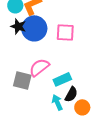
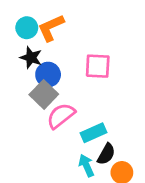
blue circle: (34, 28) -> (48, 75), moved, size x0.7
gray square: (22, 80) -> (44, 94), moved, turned 30

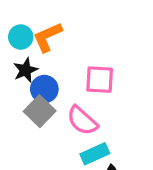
black star: (31, 58) -> (25, 70), turned 30
pink semicircle: (61, 116) -> (82, 121), moved, turned -100

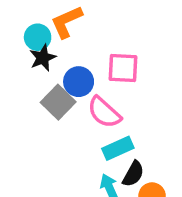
cyan circle: (21, 37) -> (38, 37), moved
blue circle: (44, 89) -> (79, 82), moved

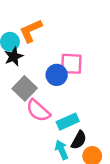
blue circle: (79, 82) -> (57, 75), moved
pink semicircle: (104, 112) -> (38, 111), moved

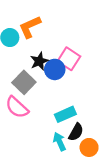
black star: (14, 56) -> (39, 61), moved
pink square: (71, 64) -> (69, 59), turned 30
pink semicircle: (38, 111) -> (17, 107), moved

